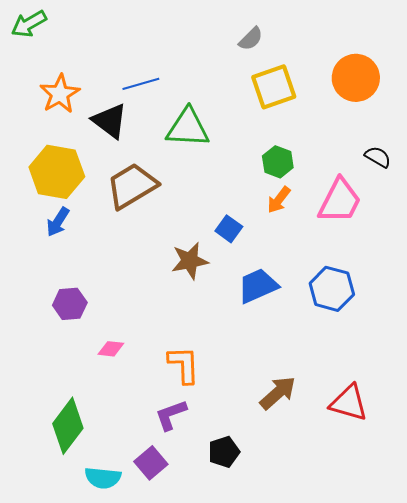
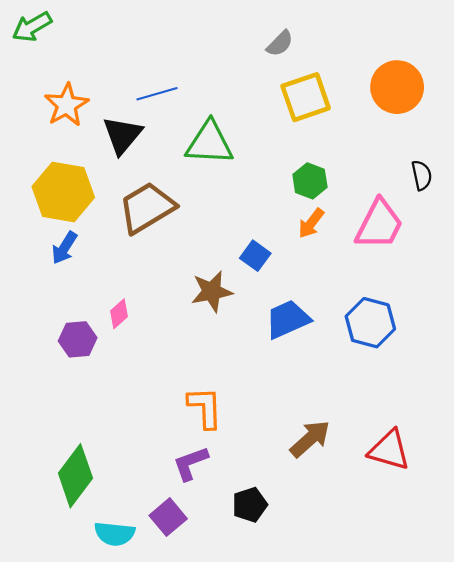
black triangle: (110, 121) -> (122, 135), turned 33
black semicircle: (378, 157) -> (422, 175), turned 48
pink diamond: (111, 349) -> (119, 314), moved, turned -48

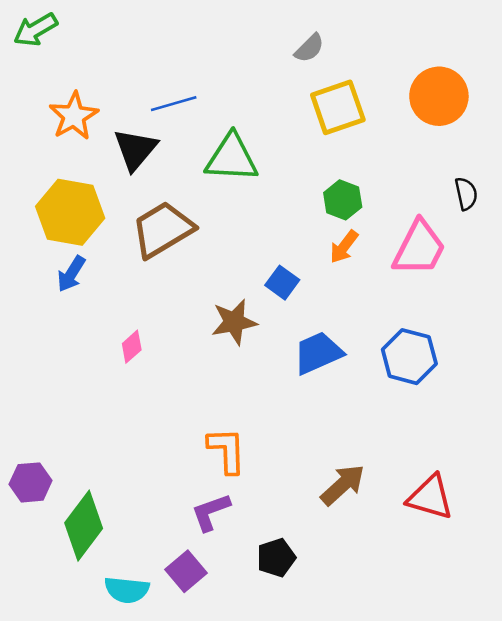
purple hexagon: (78, 339) -> (31, 482), moved

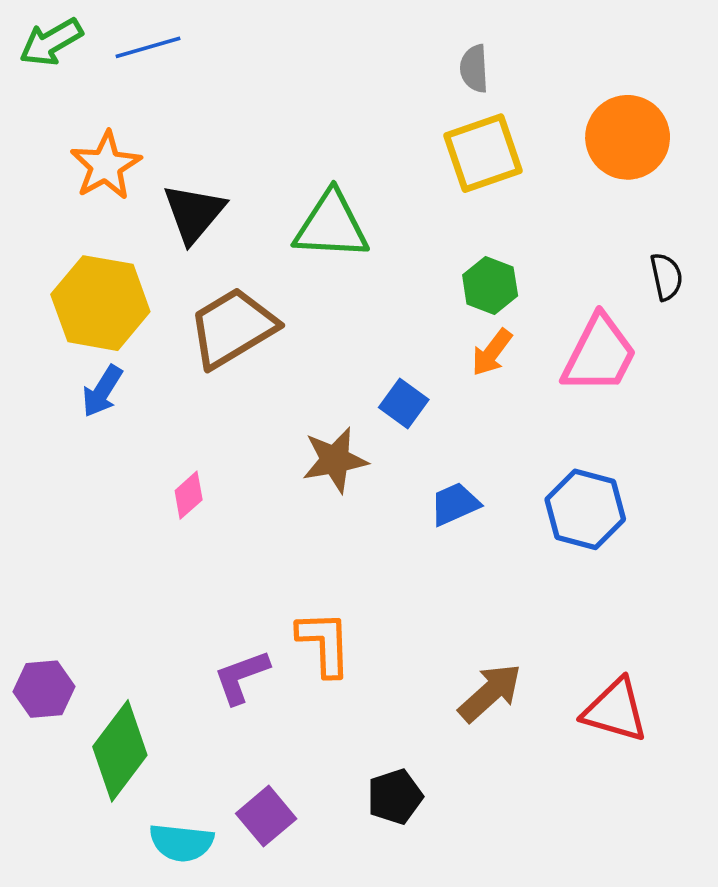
gray semicircle: (309, 48) -> (474, 69), moved, turned 132
blue line: (174, 104) -> (148, 47), moved
blue trapezoid: (318, 353) -> (455, 504), size x0.7
purple L-shape: (211, 512) -> (241, 677), moved

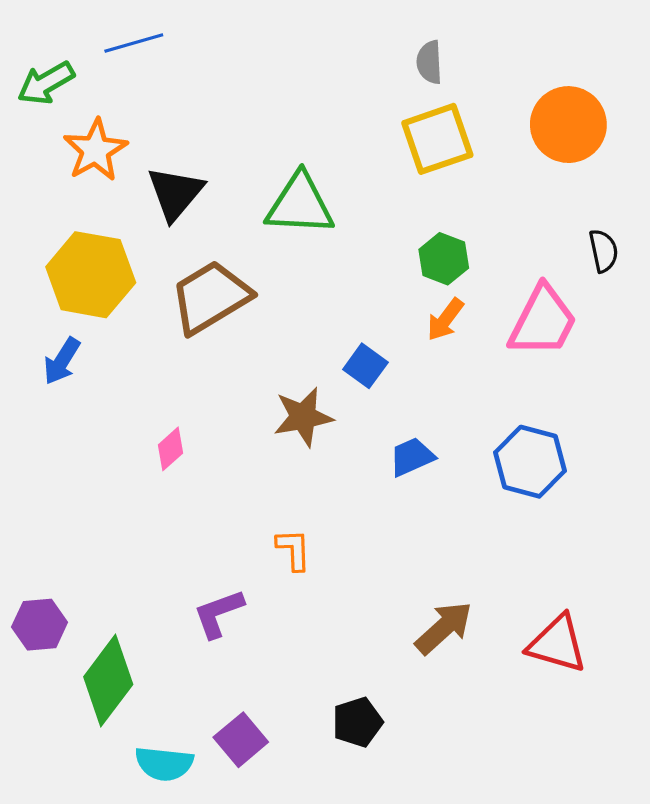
green arrow: (51, 42) -> (46, 83), moved
blue arrow: (102, 391) -> (62, 361), moved
orange L-shape: (324, 643) -> (294, 550), moved, size x0.7

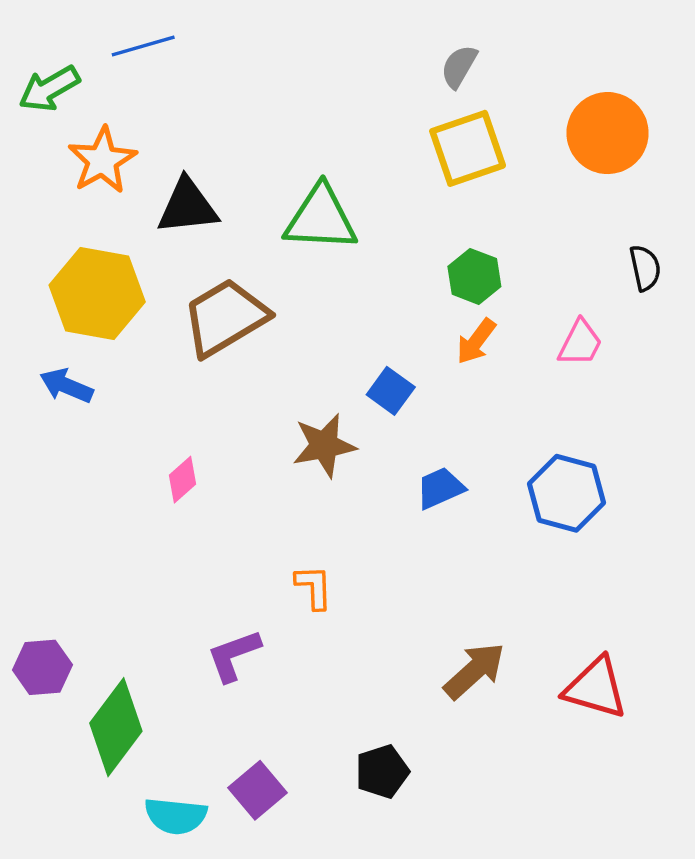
gray semicircle: (429, 62) -> (459, 66), turned 33
black triangle: (175, 193) -> (188, 206), turned 44
pink trapezoid: (543, 321) -> (580, 343), size x0.6
blue arrow: (62, 361) -> (66, 386), turned 81

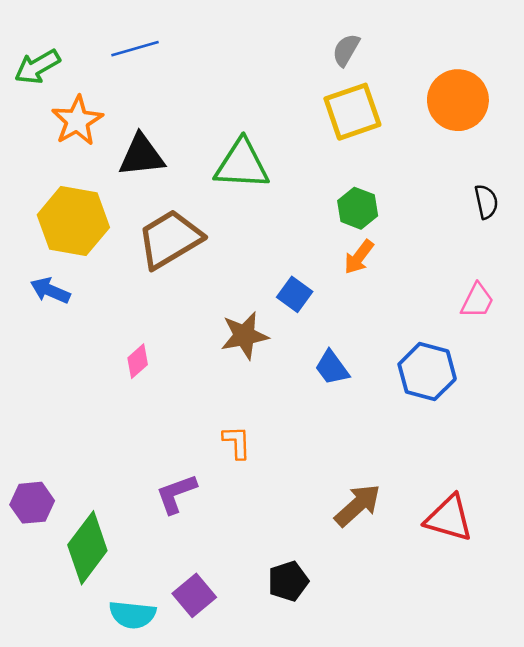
blue line: (143, 46) -> (135, 49), moved
pink trapezoid: (580, 343) -> (477, 301), moved
blue trapezoid: (440, 488) -> (332, 368), turned -102

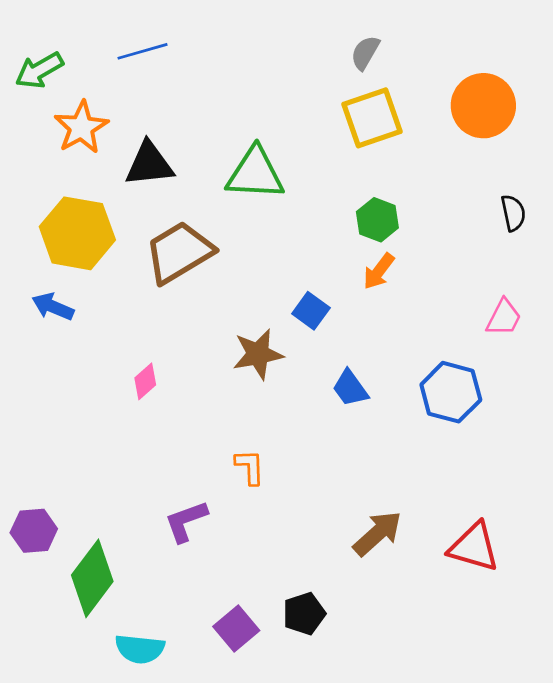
purple square: (194, 595) -> (236, 629), moved

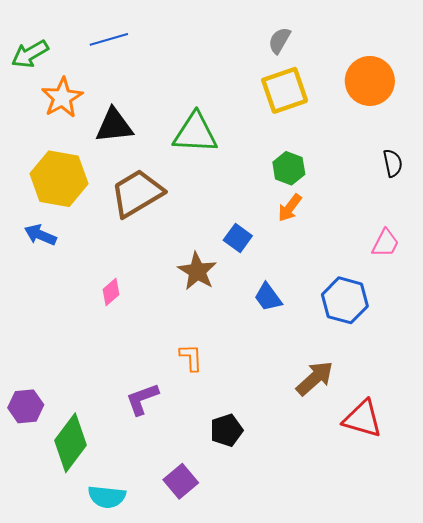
brown star: (258, 354) -> (197, 271), turned -30
brown arrow: (377, 533) -> (315, 378), moved
black pentagon: (304, 614) -> (226, 430), moved

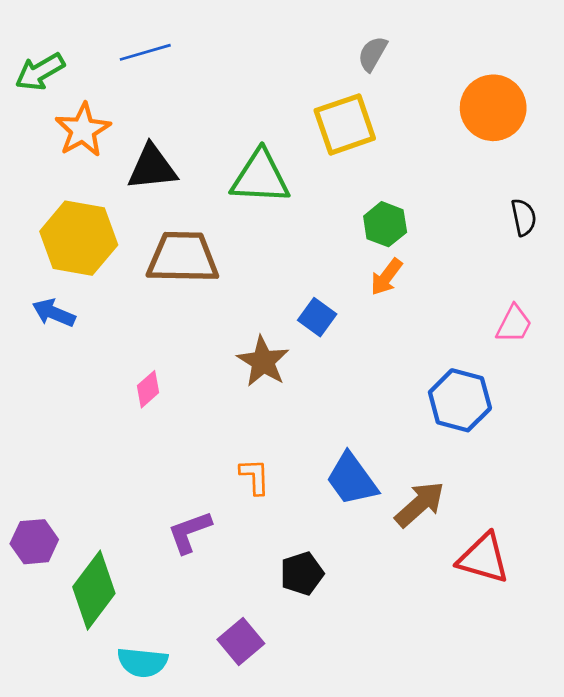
yellow square: (285, 90) -> (345, 124), moved
brown trapezoid: (137, 193) -> (183, 257), turned 32
blue trapezoid: (268, 297) -> (352, 479), moved, size x1.4

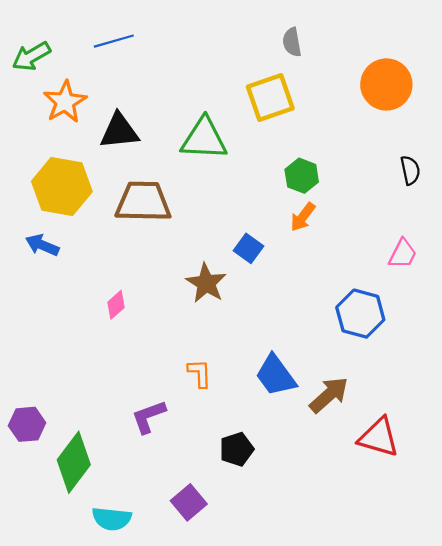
gray semicircle: (373, 54) -> (292, 42), turned -40

